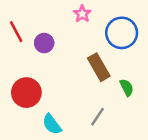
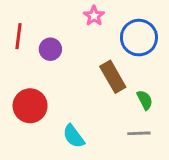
red line: (16, 32) -> (18, 36), turned 35
gray line: (97, 117) -> (139, 133), moved, turned 54
cyan semicircle: (52, 124) -> (74, 136), moved

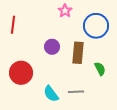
purple circle: (50, 49) -> (52, 47), moved
brown rectangle: (113, 77) -> (78, 53), turned 35
gray line: (139, 133) -> (76, 92), moved

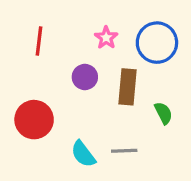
pink star: (65, 11) -> (106, 38), moved
red line: (13, 25) -> (39, 41), moved

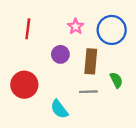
gray line: (124, 151) -> (88, 92), moved

